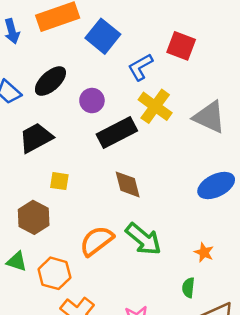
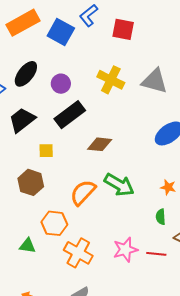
blue L-shape: (140, 67) -> (89, 15), moved
black rectangle: (117, 132) -> (70, 115), moved
brown diamond: (128, 184) -> (100, 144), turned -60
green triangle: (17, 261) -> (28, 246), moved

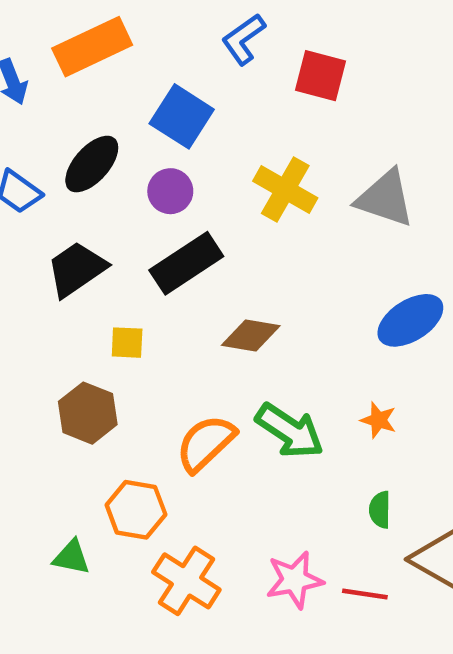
blue square: (61, 32) -> (182, 116), moved
orange star: (168, 187) -> (378, 420), moved

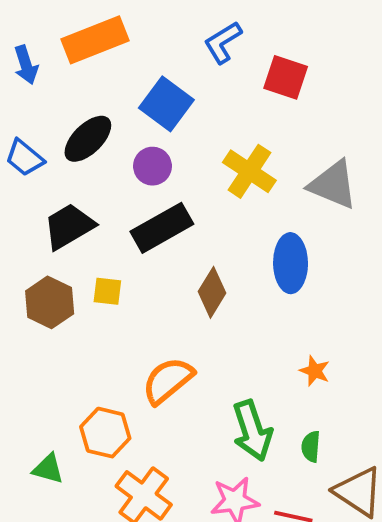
blue ellipse: (410, 320) -> (291, 263), moved, turned -62
brown diamond: (251, 335) -> (212, 292), turned -72
brown hexagon: (88, 413) -> (50, 302), moved
green arrow: (290, 431) -> (252, 431), moved, turned 34

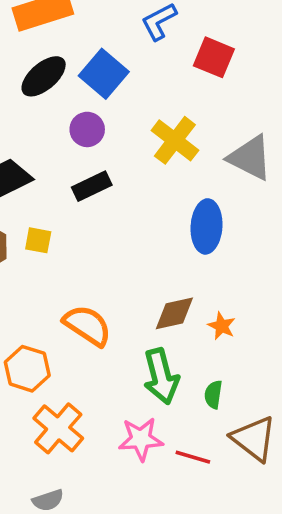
black ellipse: (88, 139) -> (44, 76), moved
black rectangle: (162, 228) -> (92, 186), size x0.7
brown diamond: (212, 292) -> (174, 313), moved, turned 42
orange semicircle: (168, 381) -> (87, 325), turned 69

